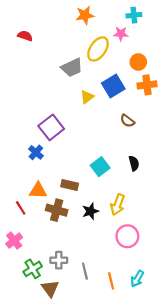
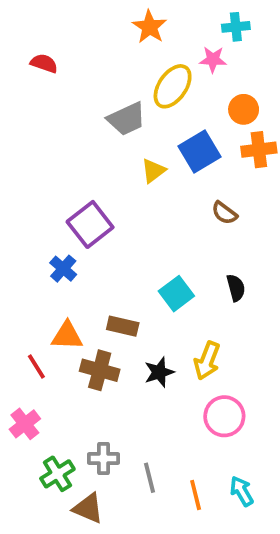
orange star: (85, 15) -> (150, 27), turned -30
cyan arrow: (137, 279) -> (242, 491), turned 119
brown triangle: (50, 288) -> (88, 508), turned -30

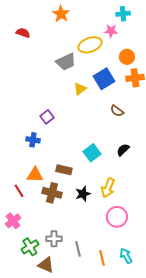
orange star: (150, 27) -> (61, 14), moved
yellow ellipse: (173, 86) -> (90, 45), turned 35
purple square: (90, 224) -> (47, 117), size x0.6
blue cross: (63, 269) -> (33, 140), turned -32
black semicircle: (236, 288) -> (123, 150), turned -120

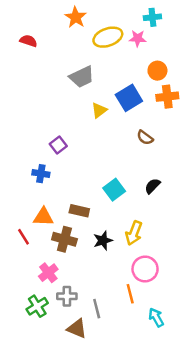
yellow ellipse: (90, 45) -> (108, 37), moved
pink cross: (13, 221) -> (48, 273), moved
orange line: (102, 258) -> (130, 294), moved
brown triangle: (46, 265) -> (77, 329), moved

